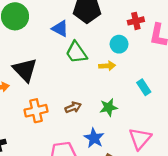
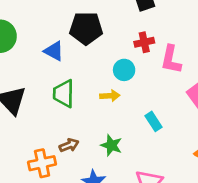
green trapezoid: (76, 52) -> (64, 94), moved, turned 35
green star: (109, 107) -> (111, 145), turned 30
orange cross: (36, 111) -> (42, 163), moved

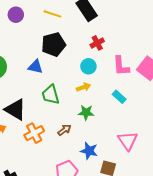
pink L-shape: (171, 60) -> (121, 66), moved
green star: (111, 145) -> (86, 112), moved
orange cross: (42, 163) -> (34, 133), moved

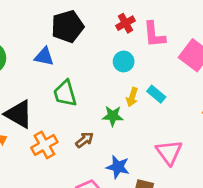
cyan circle: (88, 66) -> (124, 62), moved
pink L-shape: (121, 66) -> (154, 35), moved
yellow arrow: (83, 87) -> (132, 97), moved, turned 128

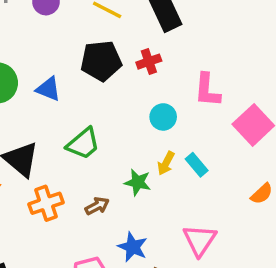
red cross: (126, 23) -> (149, 62), moved
blue triangle: (44, 57) -> (48, 89), moved
green trapezoid: (65, 93) -> (83, 144), turned -124

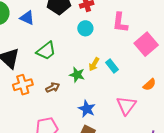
cyan circle: (163, 117) -> (85, 28), moved
pink triangle: (200, 240) -> (126, 106), moved
blue star: (133, 247) -> (87, 109), moved

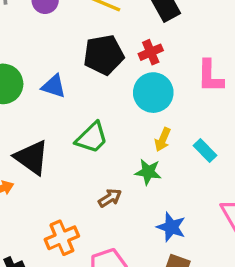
cyan circle: (85, 28) -> (153, 93), size x1.5
yellow arrow: (94, 64) -> (163, 140), moved
orange cross: (23, 85) -> (62, 238), moved

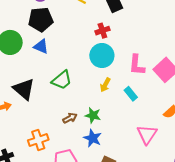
black pentagon: (104, 55) -> (41, 19), moved
pink L-shape: (210, 76) -> (137, 65), moved
green star: (148, 172) -> (93, 115), moved
blue star: (171, 227) -> (93, 138), moved

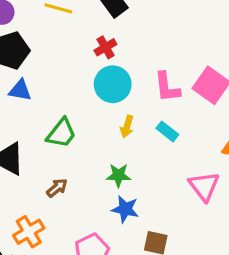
brown arrow: (70, 118) -> (57, 188), moved
orange cross: (38, 140) -> (29, 232), moved

